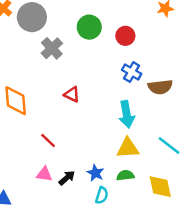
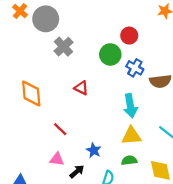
green circle: (89, 27) -> (110, 54), moved
blue star: (95, 173) -> (94, 150), moved
black arrow: (67, 178) -> (77, 171), moved

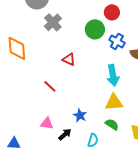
orange diamond: (31, 93) -> (17, 48), moved
red line: (60, 129) -> (50, 86), moved
green semicircle: (129, 160) -> (112, 124), turned 40

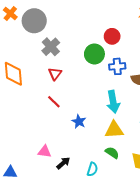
blue cross: (117, 41) -> (117, 66), turned -35
red triangle: (69, 59) -> (55, 74), moved, turned 40
red line: (50, 86) -> (54, 102), moved
blue star: (80, 115) -> (79, 121), moved

